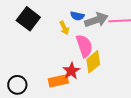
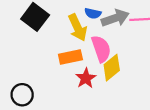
yellow arrow: (64, 28) -> (78, 28), size x1.6
orange rectangle: (58, 81) -> (70, 57), moved

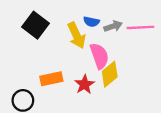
gray arrow: (115, 18) -> (113, 26), size x0.7
orange rectangle: (70, 57) -> (51, 79), moved

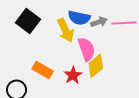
blue semicircle: (91, 22) -> (79, 18), size x1.5
orange rectangle: (51, 79) -> (43, 70), turned 42

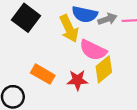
pink semicircle: (86, 49) -> (93, 50), turned 135
red star: (73, 75) -> (77, 80), turned 30

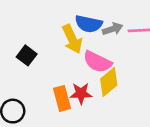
black square: (26, 18) -> (27, 55), moved, size x0.7
orange rectangle: (43, 74) -> (62, 98), moved, turned 45

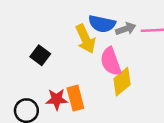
pink semicircle: (97, 62) -> (111, 62), turned 44
red star: (81, 93) -> (57, 99), moved

